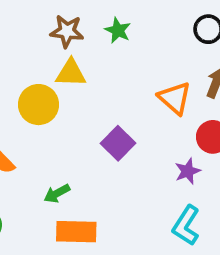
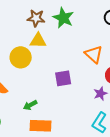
green star: (118, 30) -> (63, 18), size x1.5
purple square: (118, 143) -> (63, 78), turned 36

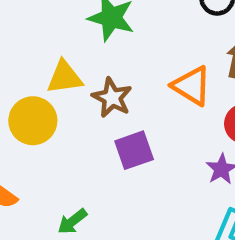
brown star: (36, 18) -> (112, 98), moved, turned 30

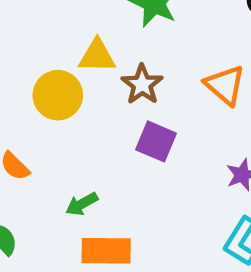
purple square: (134, 150) -> (156, 141), turned 33

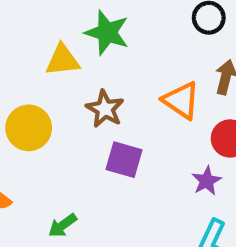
yellow triangle: (97, 56) -> (63, 60), moved

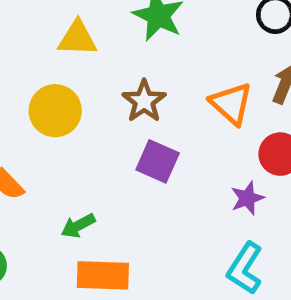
yellow triangle: (63, 60) -> (77, 38), moved

